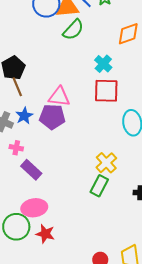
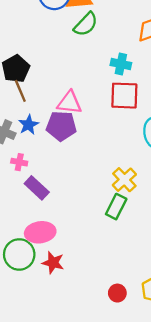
cyan cross: (103, 64) -> (121, 64), turned -30

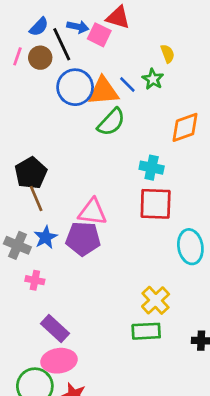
purple rectangle: (37, 188) -> (55, 329), moved
green rectangle: (116, 207) -> (146, 331), turned 60

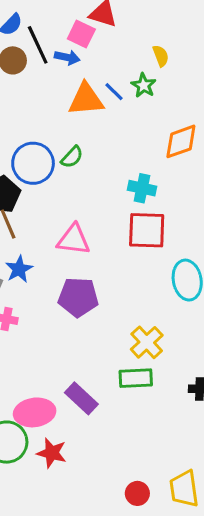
blue arrow: (78, 27) -> (67, 57), moved
blue circle: (75, 87) -> (33, 163), moved
green semicircle: (111, 122) -> (72, 157), moved, size x0.7
purple pentagon: (83, 239) -> (78, 297), moved
purple rectangle: (55, 329) -> (81, 398), moved

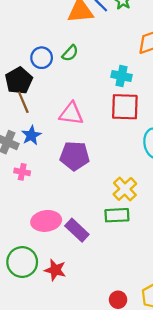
blue circle: (33, 163) -> (42, 58), size x0.7
pink ellipse: (35, 412) -> (46, 221), moved

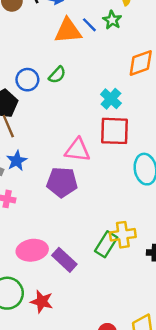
cyan cross: (121, 76) -> (111, 99), turned 30
pink triangle: (71, 114) -> (77, 150), moved
yellow cross: (125, 189) -> (123, 235), moved, turned 35
green rectangle: (117, 215) -> (106, 244), turned -55

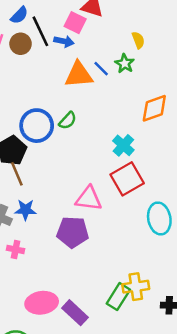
blue circle: (27, 80) -> (37, 126), size x1.4
red square: (114, 131) -> (127, 179), turned -32
blue star: (17, 161) -> (25, 210), turned 30

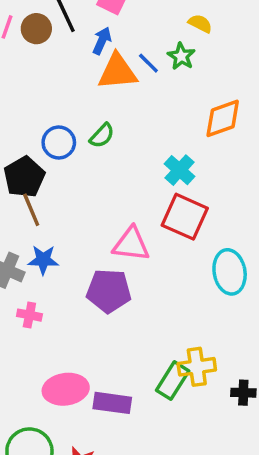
yellow semicircle: (138, 40) -> (200, 23), turned -42
blue arrow: (64, 41) -> (102, 41), moved, turned -78
blue circle: (37, 126) -> (59, 143), size x0.7
red square: (127, 179) -> (185, 217), turned -36
purple rectangle: (75, 313) -> (112, 403), turned -35

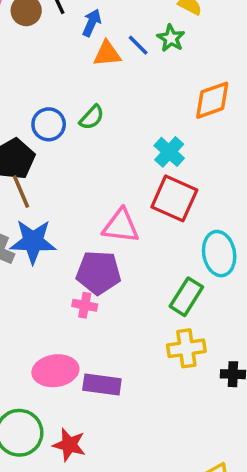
orange triangle: (117, 72) -> (107, 54), size x0.7
blue star: (43, 260) -> (33, 241), size x1.5
pink cross: (29, 315) -> (85, 305), moved
green rectangle: (173, 381) -> (186, 297), moved

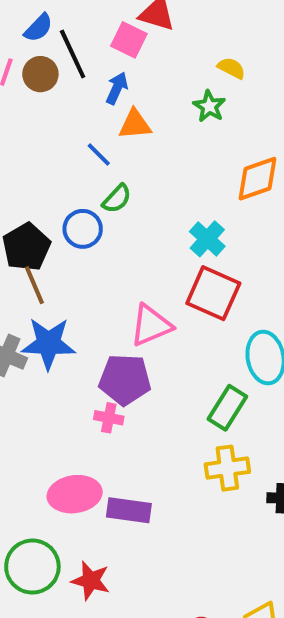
blue line: (138, 45) -> (99, 154), moved
blue circle: (49, 124) -> (83, 229), moved
pink triangle: (121, 226) -> (151, 325), turned -30

